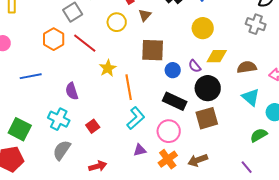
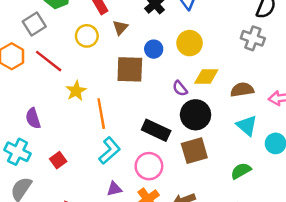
blue circle: (173, 70) -> (154, 49), moved
green semicircle: (259, 135) -> (241, 171), moved

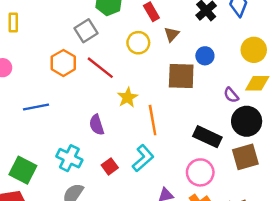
yellow circle: (190, 43) -> (254, 50), moved
purple semicircle: (33, 118) -> (97, 125), moved
cyan L-shape: (109, 151) -> (143, 158), moved

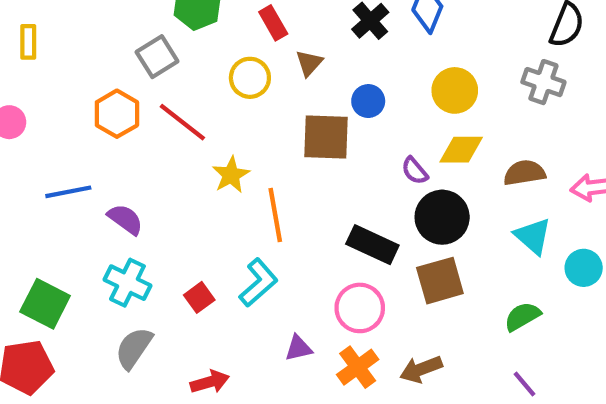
purple semicircle: (97, 125) -> (125, 219), moved, turned 144

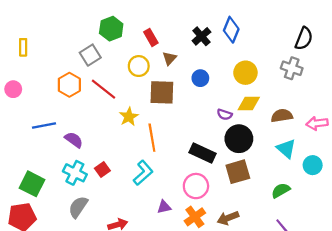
brown square: (326, 137) -> (162, 92), moved
purple semicircle: (415, 171) -> (225, 114), turned -32
red square: (199, 297) -> (102, 170), moved

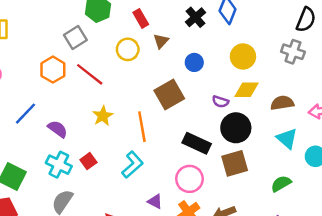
brown square: (162, 92) -> (169, 95), moved, turned -32
yellow star: (129, 117) -> (103, 116), moved
blue line: (44, 125) -> (25, 114), turned -35
purple triangle: (164, 207) -> (155, 201), turned 40

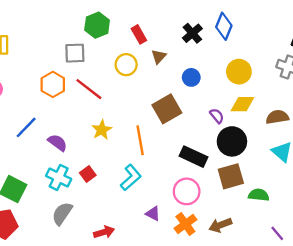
gray square: (75, 37) -> (75, 53), turned 30
purple semicircle: (220, 102) -> (217, 116), turned -147
green semicircle: (281, 184) -> (259, 195), moved, turned 36

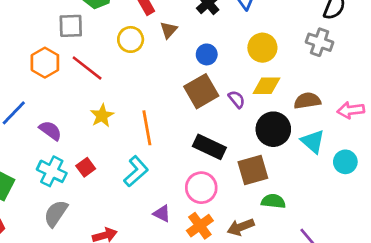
brown square: (167, 109) -> (201, 91), moved
black circle: (232, 141) -> (273, 129), moved
green semicircle: (259, 195) -> (273, 201), moved

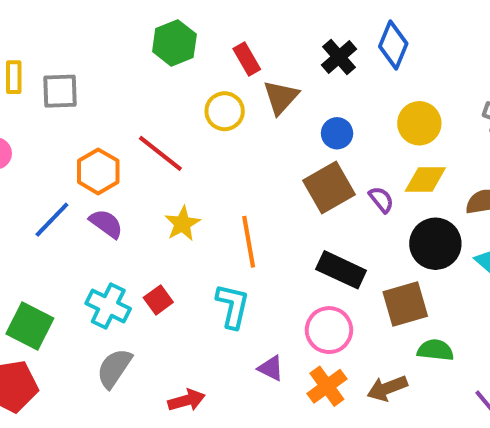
gray square: (71, 26) -> (60, 91), moved
brown triangle: (169, 30) -> (281, 97), size x1.4
orange hexagon: (45, 63) -> (98, 171), moved
purple semicircle: (50, 131) -> (106, 224), moved
cyan L-shape: (136, 171) -> (233, 306), turned -36

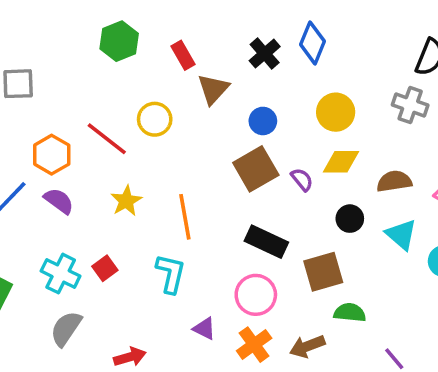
yellow circle: (225, 111) -> (155, 119), moved
black circle: (435, 244) -> (350, 219), size x0.6

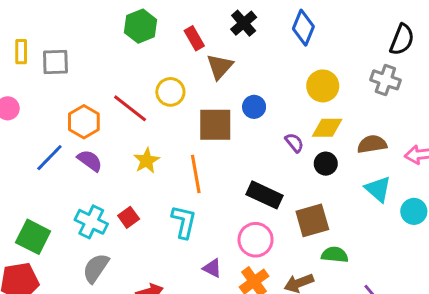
black cross: (265, 54) -> (244, 23), moved
blue circle: (263, 121) -> (254, 107), moved
brown square: (256, 169) -> (215, 125), moved, turned 30
black circle: (350, 219) -> (326, 164), moved

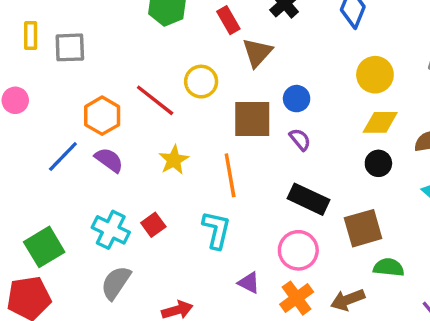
purple semicircle: (294, 143) -> (300, 139), moved
green square: (33, 237) -> (44, 247), turned 32

